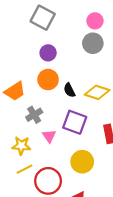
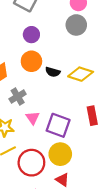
black semicircle: (69, 90) -> (53, 72), turned -48
purple square: (75, 122) -> (58, 125), moved
yellow circle: (82, 162) -> (60, 154), moved

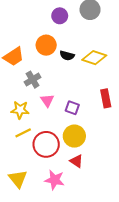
purple circle: (31, 35) -> (60, 16), moved
purple square: (58, 125) -> (72, 108), size x0.6

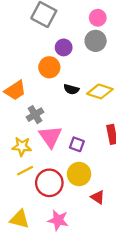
orange circle: (46, 45) -> (49, 67), moved
pink triangle: (47, 100) -> (50, 137), size x1.6
red triangle: (76, 161) -> (98, 197), moved
yellow triangle: (18, 179) -> (20, 219), turned -36

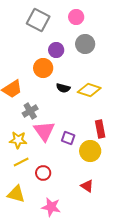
pink circle: (98, 18) -> (76, 17), moved
yellow circle: (79, 174) -> (90, 151), moved
red circle: (49, 183) -> (43, 173), size x0.6
yellow triangle: (20, 219) -> (16, 194), moved

